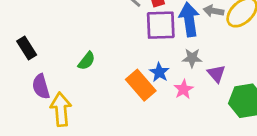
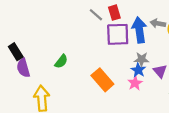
blue star: (159, 72) -> (138, 70), moved
purple semicircle: (41, 86) -> (23, 68), moved

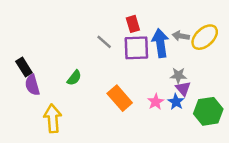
gray line: (96, 15) -> (104, 42), moved
gray star: (142, 59) -> (178, 75), moved
blue star: (138, 70) -> (176, 102), moved

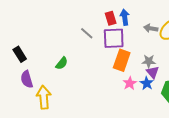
blue arrow: (160, 43) -> (125, 17), moved, size x0.7
purple semicircle: (32, 85) -> (27, 79), moved
orange rectangle: (120, 98) -> (122, 60), moved, turned 60

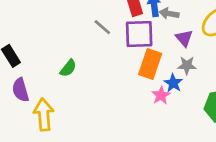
gray arrow: (151, 28) -> (169, 14), moved
purple triangle: (153, 72) -> (184, 38), moved
blue star: (147, 83) -> (173, 83), moved

